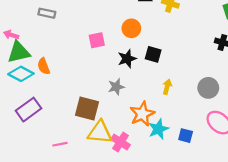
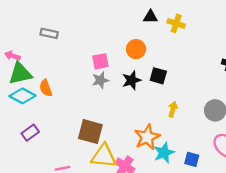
gray star: (116, 87) -> (100, 80), moved
purple rectangle: (28, 110) -> (30, 133), size x0.7

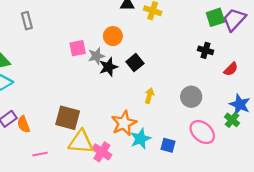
gray rectangle: (49, 33) -> (27, 21), turned 63
black square: (158, 76) -> (135, 63), turned 35
gray star: (100, 80) -> (96, 56), moved
orange semicircle: (46, 88) -> (24, 124), moved

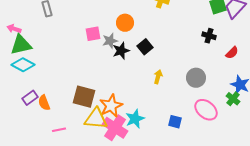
orange star: (124, 123) -> (111, 106), moved
cyan star: (140, 139) -> (135, 119), moved
pink cross: (102, 152) -> (115, 128), size x1.4

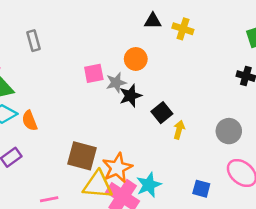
black square: (145, 47) -> (162, 113), moved
orange semicircle: (44, 103) -> (30, 121), moved

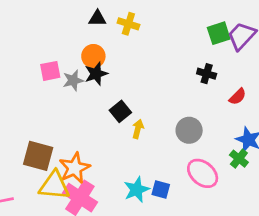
black triangle: (153, 21) -> (97, 18), moved
yellow cross: (183, 29) -> (128, 24), moved
black star: (130, 96) -> (96, 74), moved
cyan star: (149, 185) -> (137, 190), moved

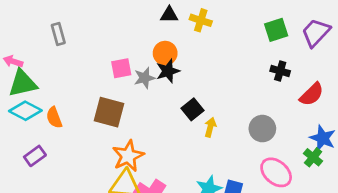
green square: (219, 33) -> (276, 30), moved
red semicircle: (238, 97) -> (312, 94), size x1.4
brown square: (38, 156) -> (109, 112), moved
orange star: (75, 168) -> (128, 156), moved

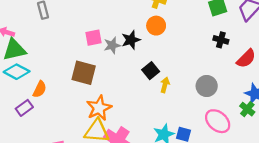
orange circle: (165, 53) -> (156, 26), moved
orange semicircle: (54, 118) -> (40, 89), moved, turned -133

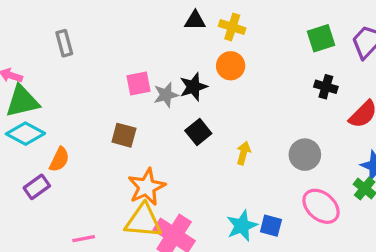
black square: (151, 71) -> (198, 132), moved
brown square: (84, 73) -> (124, 135), size x0.7

